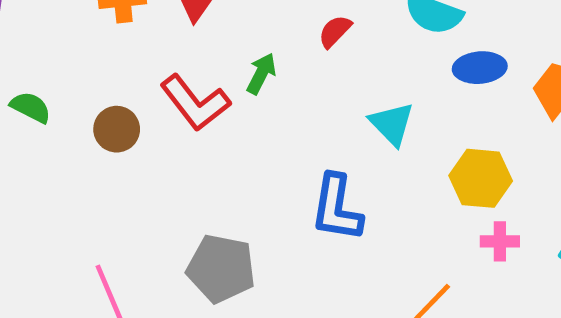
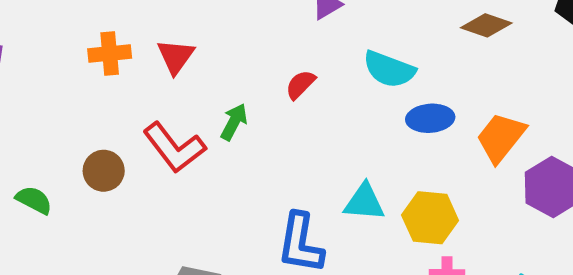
green semicircle: (31, 107) -> (34, 200), moved
cyan triangle: (392, 124) -> (364, 202), moved, turned -42

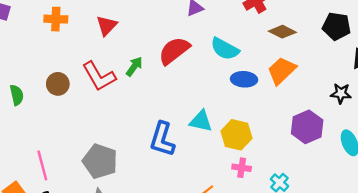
orange cross: (110, 53) -> (56, 19), moved
red semicircle: (300, 85) -> (174, 51), size x1.8
orange trapezoid: (501, 137) -> (282, 71), moved
green semicircle: (34, 200) -> (17, 95), turned 42

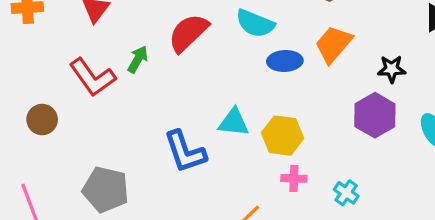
brown circle: (58, 84) -> (42, 120), moved
black star: (341, 93) -> (392, 69), moved
blue L-shape: (162, 139) -> (185, 152), turned -30

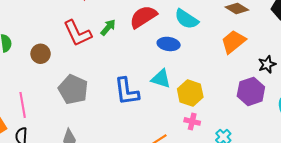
blue ellipse: (285, 61) -> (169, 44), moved
black star: (392, 69) -> (267, 64), turned -30
gray pentagon: (106, 189) -> (73, 90), moved

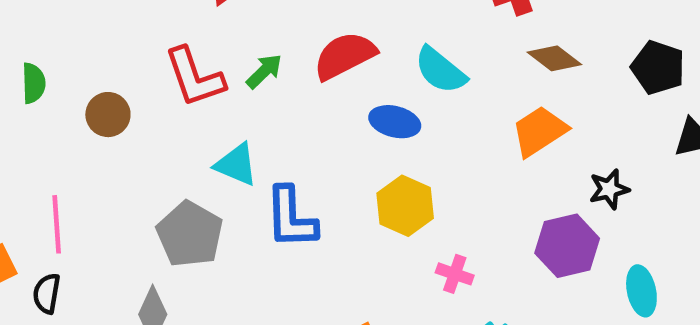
cyan triangle: (161, 79) -> (236, 165), moved
gray pentagon: (73, 90) -> (190, 234), moved
yellow hexagon: (190, 93) -> (405, 206), moved
pink cross: (192, 121) -> (455, 274), moved

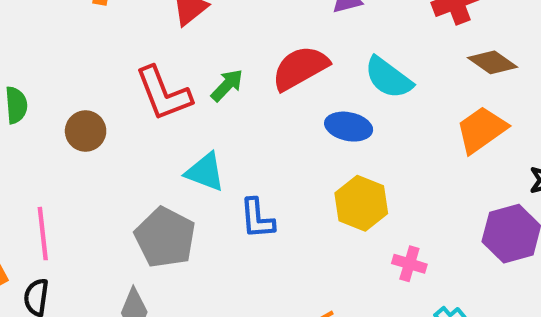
blue L-shape: (291, 218) -> (257, 218), size x0.7

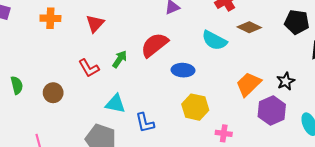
cyan semicircle: (388, 78) -> (214, 40), moved
red L-shape: (163, 94) -> (89, 68), size x0.7
orange trapezoid: (481, 130) -> (248, 84), moved

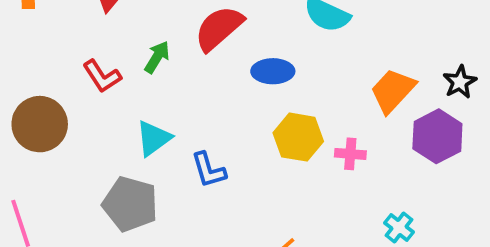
brown circle: (53, 93) -> (40, 124), size x1.5
cyan triangle: (115, 104) -> (154, 138), turned -45
pink cross: (224, 133) -> (350, 154), moved

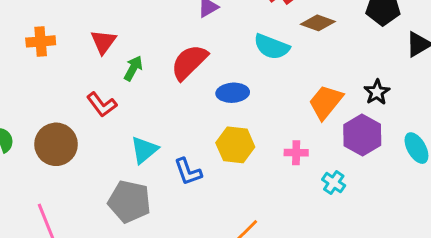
green arrow: (157, 57) -> (133, 68), moved
yellow hexagon: (298, 137) -> (235, 145), moved
cyan cross: (399, 227) -> (334, 183), moved

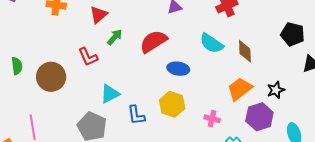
brown diamond: (318, 23) -> (245, 51), moved, turned 55

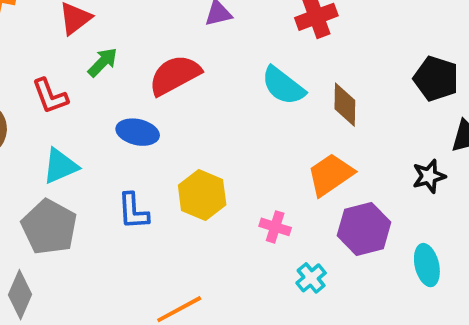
blue ellipse: (178, 69) -> (138, 132), moved
black star: (276, 90) -> (429, 176), moved
cyan triangle: (110, 94) -> (60, 166), moved

